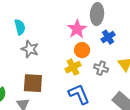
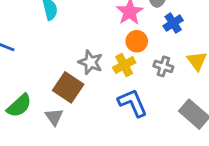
gray star: (30, 49) -> (91, 62), moved
brown square: (33, 83) -> (68, 87), turned 30

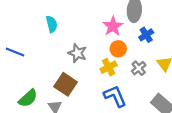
gray star: (91, 62) -> (77, 53), moved
gray cross: (163, 66) -> (139, 68), turned 32

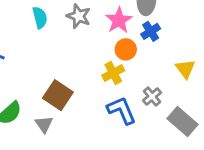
blue cross: (146, 35) -> (151, 31), moved
gray star: (77, 53) -> (79, 16), moved
gray cross: (139, 68) -> (152, 97), moved

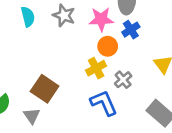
pink star: (119, 20) -> (101, 19), turned 30
gray cross: (152, 97) -> (123, 80), moved

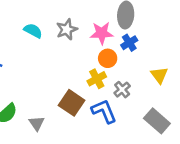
gray star: (64, 15) -> (67, 29), turned 30
cyan semicircle: (28, 17) -> (33, 31), turned -48
brown square: (45, 89) -> (72, 103), moved

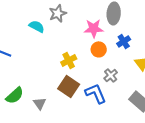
gray star: (67, 29) -> (58, 13), moved
blue cross: (129, 43) -> (124, 41), moved
yellow cross: (97, 79) -> (69, 60), moved

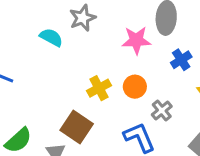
orange circle: (99, 49) -> (135, 87), moved
brown square: (69, 86) -> (77, 127), moved

